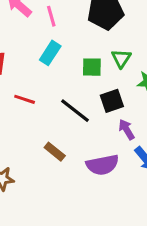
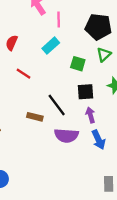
green triangle: (121, 58) -> (104, 55), moved
black line: (75, 111) -> (57, 105), moved
brown rectangle: (55, 152) -> (35, 117), turned -40

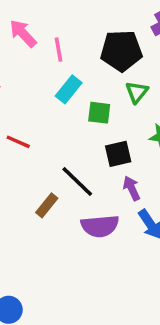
cyan rectangle: (51, 46) -> (69, 89), moved
brown rectangle: (35, 117) -> (47, 205), turned -56

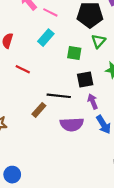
pink line: (58, 50) -> (50, 12), turned -56
cyan rectangle: (69, 89) -> (46, 38), moved
black line: (77, 182) -> (59, 96), turned -40

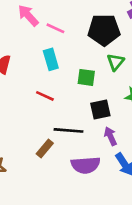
cyan rectangle: (46, 38) -> (51, 59), turned -56
red line: (23, 69) -> (45, 96), moved

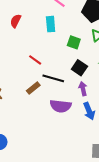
red line: (45, 96) -> (35, 60), moved
black square: (100, 109) -> (79, 68), turned 35

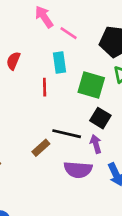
green square: (74, 42) -> (91, 85), size x1.5
red line: (35, 60) -> (45, 87), moved, turned 56
purple arrow: (83, 89) -> (96, 144), moved

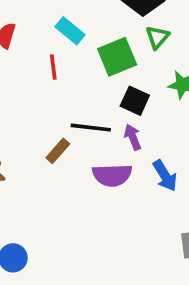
cyan rectangle: (60, 63) -> (70, 31), turned -36
green square: (91, 85) -> (117, 57), turned -32

